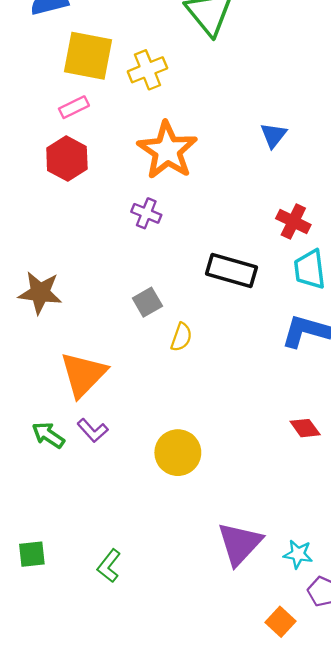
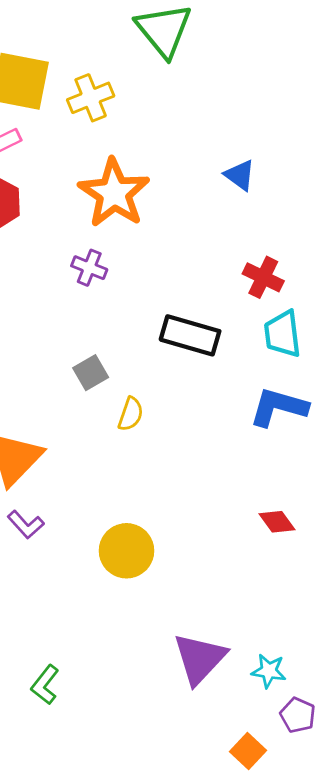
blue triangle: (274, 135) -> (240, 175), turned -32

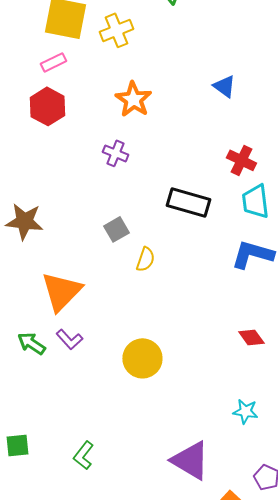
orange star: (114, 193) -> (133, 99), size x0.7
purple triangle: (200, 658) -> (190, 460), moved, turned -42
cyan star: (269, 671) -> (245, 411), moved

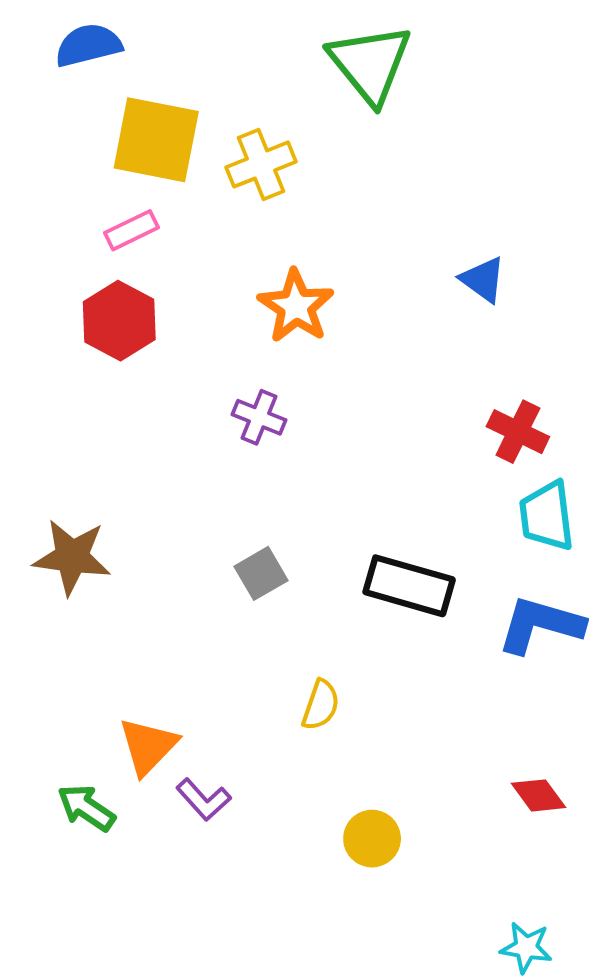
black rectangle: (188, 202) -> (409, 586), moved
yellow semicircle: (145, 259) -> (321, 705), moved
orange triangle: (61, 291) -> (148, 746), moved, size x0.7
purple L-shape: (69, 339) -> (203, 800), moved
yellow circle: (142, 358) -> (372, 839), moved, size x0.7

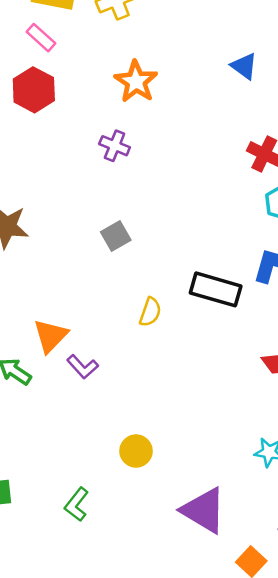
pink rectangle: (132, 230) -> (41, 38), turned 68
black rectangle: (409, 586) -> (216, 289), moved
yellow circle: (372, 839) -> (136, 451), moved

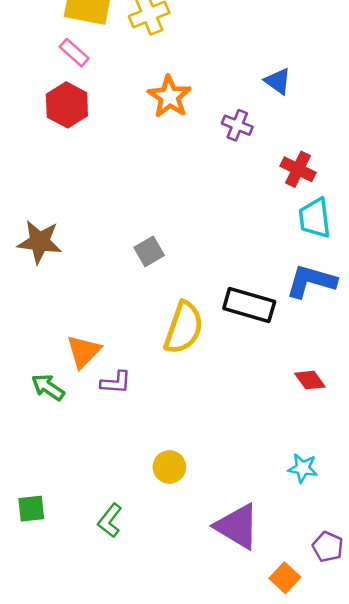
purple cross: (115, 146) -> (237, 125), moved
yellow semicircle: (150, 312) -> (184, 328), size x1.8
purple L-shape: (83, 367) -> (116, 382), turned -44

